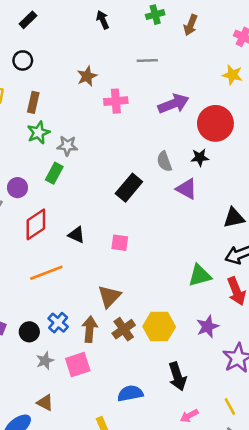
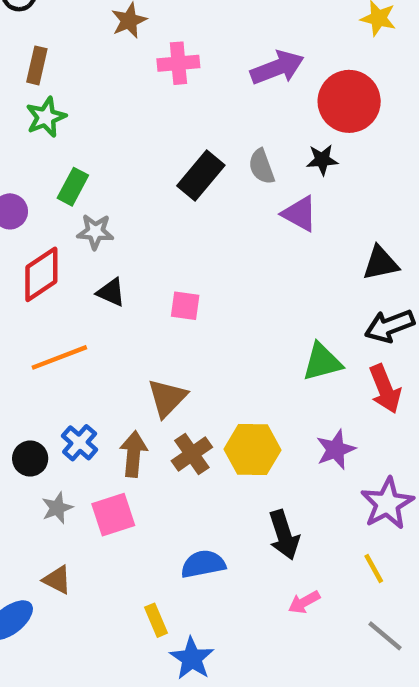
gray star: (67, 146) -> (95, 232), moved
black rectangle: (129, 188) -> (201, 175), moved
yellow line: (230, 407) -> (374, 569), moved

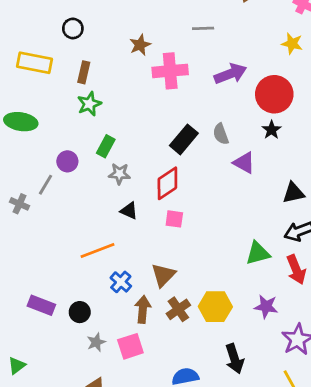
pink cross: (178, 63) -> (170, 71), size x1.4
black star: (322, 160) -> (272, 130), moved, turned -30
red diamond: (41, 274) -> (167, 183), moved
blue cross: (80, 443) -> (121, 282), moved
purple star: (336, 450) -> (266, 307), turned 30

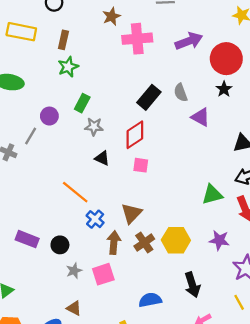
orange line: (98, 250) -> (75, 192), turned 60

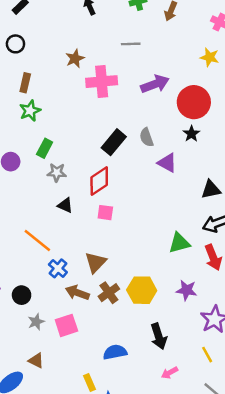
brown arrow: (114, 243) -> (77, 293), turned -75

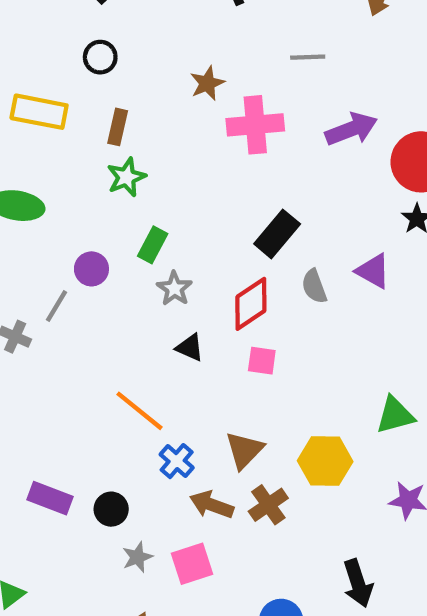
gray semicircle: (147, 137) -> (314, 286), moved
gray star: (57, 173) -> (174, 289), turned 30
yellow hexagon: (142, 290) -> (325, 461), moved

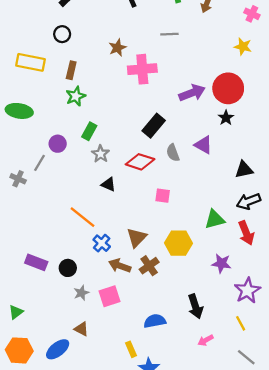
purple arrow: (351, 129) -> (192, 93), moved
red diamond: (251, 304) -> (140, 162), turned 52
pink square: (262, 361) -> (163, 196), moved

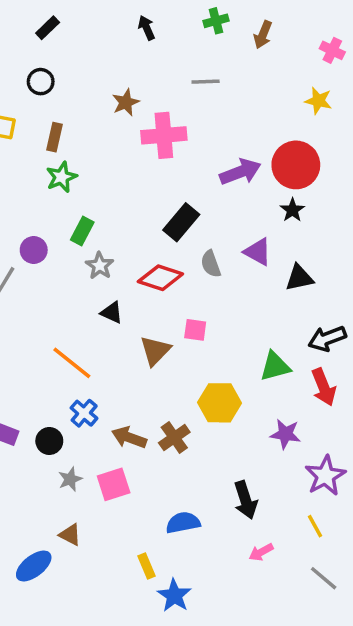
black triangle: (244, 170) -> (299, 278), moved
brown triangle: (137, 237) -> (155, 351), moved
blue cross: (102, 243) -> (84, 413), moved

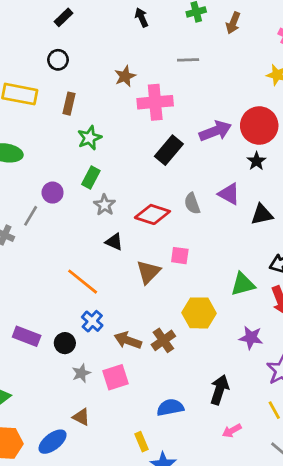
green star: (61, 177) -> (89, 138), moved
black rectangle: (181, 222) -> (169, 150), moved
black arrow: (245, 500) -> (219, 390), turned -144

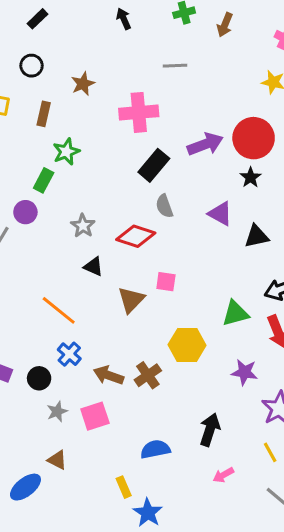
brown star: (125, 76) -> (83, 84), moved
green rectangle: (91, 178) -> (44, 180), moved
gray semicircle: (192, 204) -> (164, 206), moved

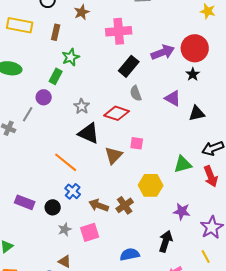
black triangle: (93, 267) -> (89, 133), size x1.6
purple star: (244, 372) -> (182, 211), moved

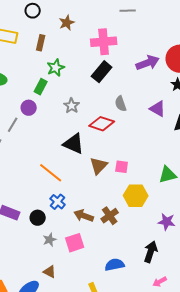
black rectangle: (129, 66) -> (102, 72), moved
gray star: (82, 106) -> (72, 106), moved
pink square: (137, 143) -> (122, 167), moved

